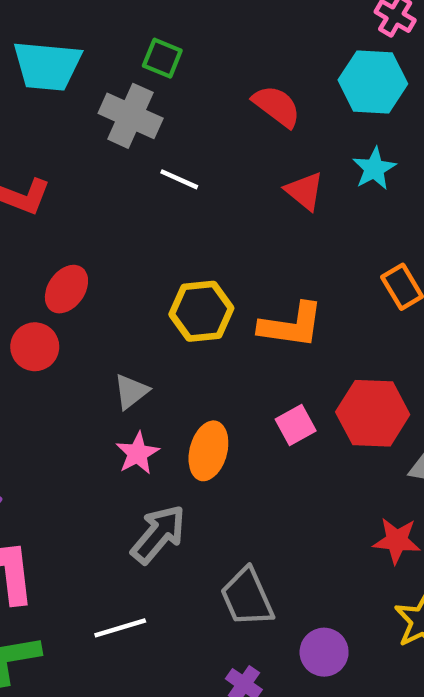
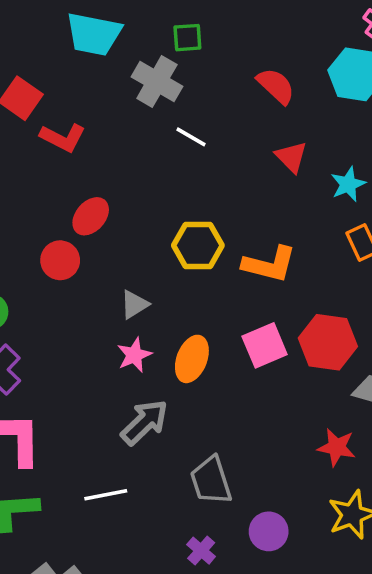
green square: (162, 58) -> (187, 38), turned -32
cyan star: (374, 169) -> (348, 184), moved
pink square: (296, 425) -> (265, 345), size x1.4

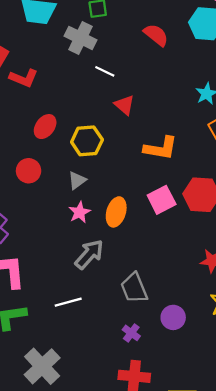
red triangle: (291, 157) -> (124, 105), moved
yellow hexagon: (198, 245) -> (87, 141), moved
red circle: (60, 260) -> (29, 171), moved

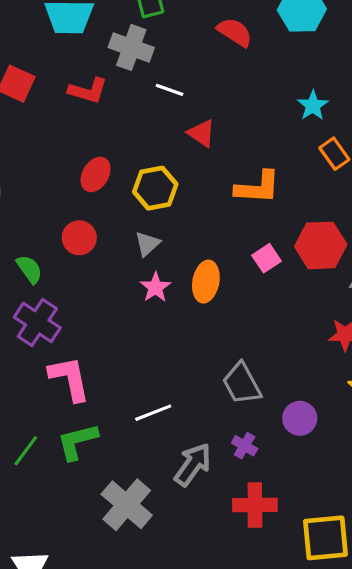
red L-shape: (24, 78) -> (88, 91), moved
pink square: (162, 200) -> (267, 258), size x0.7
gray arrow: (89, 254) -> (193, 465), moved

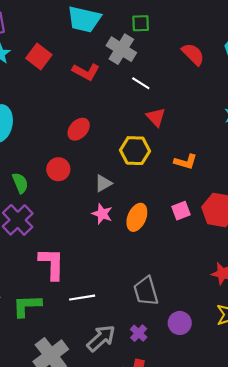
orange L-shape: (258, 187) -> (186, 162), size x0.7
yellow hexagon: (155, 188) -> (135, 151), moved
pink star: (155, 287) -> (102, 214), turned -30
pink L-shape: (70, 379) -> (52, 264), moved

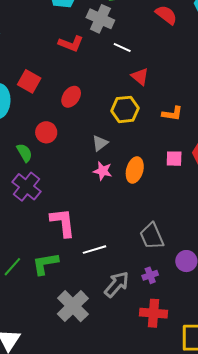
red square: (39, 56) -> (29, 81), moved
red circle: (58, 169) -> (46, 132), moved
pink square: (181, 211) -> (174, 159), turned 30
purple cross: (139, 333) -> (150, 275), turned 35

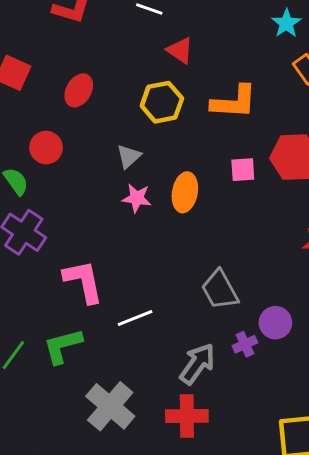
orange L-shape: (172, 114) -> (234, 102), size x1.5
purple cross: (150, 275) -> (245, 344), moved
gray arrow: (117, 284) -> (197, 364), moved
red cross: (153, 313) -> (187, 416), moved

